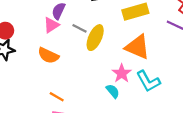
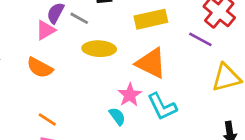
gray line: (80, 28) -> (79, 18), moved
yellow ellipse: (95, 38) -> (99, 49), turned 65

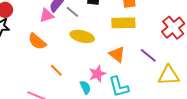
purple line: (200, 39) -> (148, 55), moved
orange triangle: (151, 63) -> (117, 54), size x0.7
orange line: (47, 119) -> (56, 70), moved

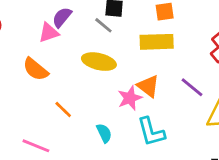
gray line: (72, 12) -> (103, 25), moved
pink star: (97, 74) -> (130, 98), moved

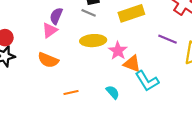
orange triangle: (148, 86) -> (132, 64), moved
pink star: (130, 98) -> (118, 51), moved
orange line: (63, 110) -> (71, 92), moved, turned -40

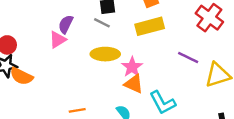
orange semicircle: (48, 60) -> (21, 76), moved
orange triangle: (132, 64) -> (134, 84), moved

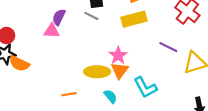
pink triangle: (58, 40) -> (52, 31), turned 35
yellow ellipse: (105, 54) -> (97, 72), moved
orange triangle: (134, 84) -> (120, 70), turned 42

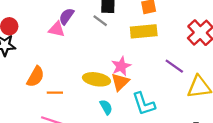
orange semicircle: (19, 64) -> (36, 77), moved, turned -96
orange line: (69, 94) -> (55, 93), moved

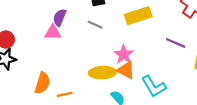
gray line: (100, 21) -> (95, 25), moved
orange triangle: (120, 82) -> (126, 70), turned -36

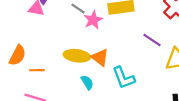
pink star: (124, 54) -> (93, 20), moved

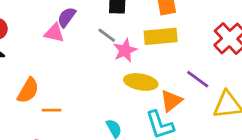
yellow ellipse: (77, 56) -> (141, 82), moved
orange triangle: (100, 57) -> (171, 101), moved, turned 42

